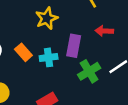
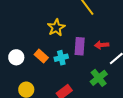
red arrow: (104, 31) -> (102, 45), moved
green cross: (89, 71) -> (99, 78), moved

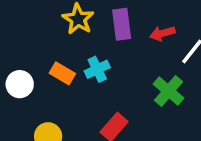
purple rectangle: (80, 46) -> (122, 24), moved

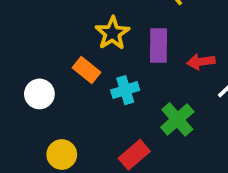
orange rectangle: (62, 73) -> (87, 70), moved
green cross: (169, 91) -> (177, 119), moved

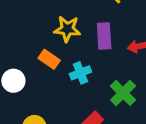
yellow star: (112, 33) -> (67, 29), turned -30

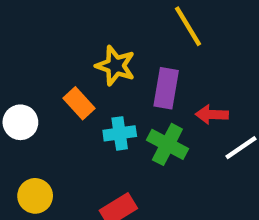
green cross: (123, 93) -> (167, 144), moved, turned -30

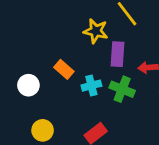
yellow star: (115, 66) -> (96, 31), moved

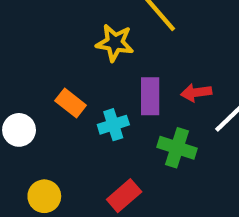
purple rectangle: (117, 54) -> (150, 96), moved
green cross: (122, 89) -> (177, 148), moved

